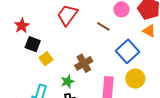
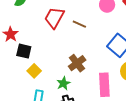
brown line: (103, 26) -> (79, 24), moved
yellow square: (46, 59) -> (34, 71), moved

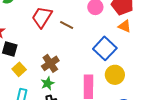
brown cross: (77, 63) -> (50, 63), moved

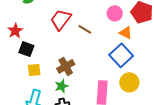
orange triangle: (125, 26) -> (126, 33), moved
yellow square: (19, 69) -> (34, 70), turned 32

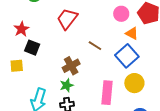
brown line: (85, 29) -> (95, 46), moved
yellow square: (34, 70) -> (17, 66), moved

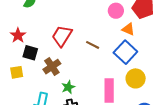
red trapezoid: (67, 19) -> (62, 36), moved
brown cross: (71, 66) -> (52, 67), moved

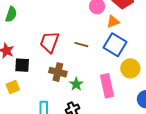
orange triangle: (128, 29) -> (113, 22), turned -32
brown cross: (52, 67) -> (58, 72), moved, turned -30
green star: (68, 87) -> (76, 84), moved

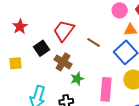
black square: (22, 65) -> (41, 48), moved, turned 35

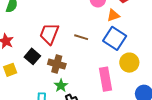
yellow square: (15, 63) -> (10, 70), moved
green star: (77, 79) -> (61, 86), moved

